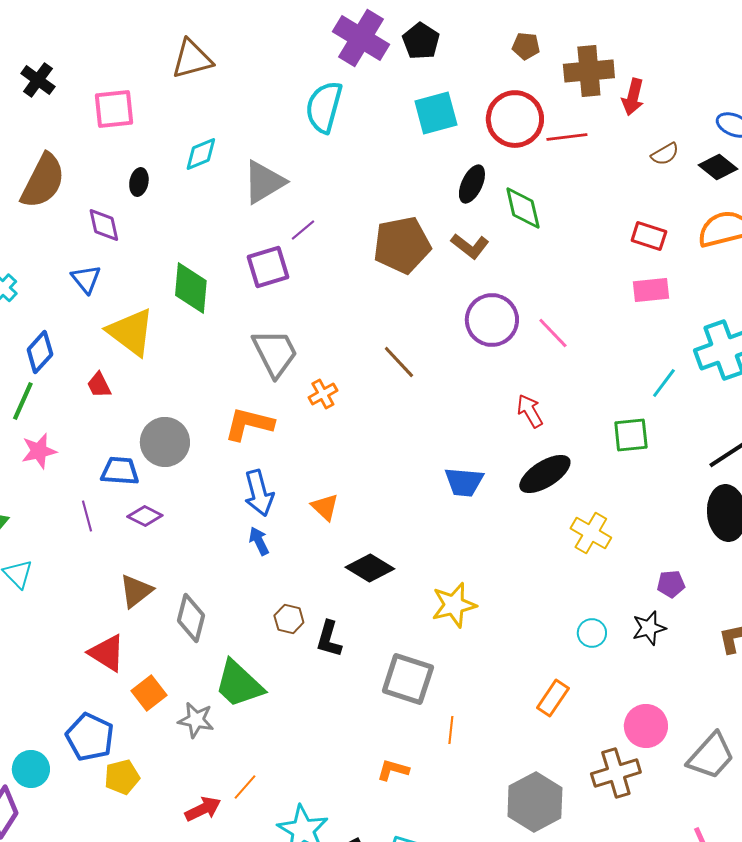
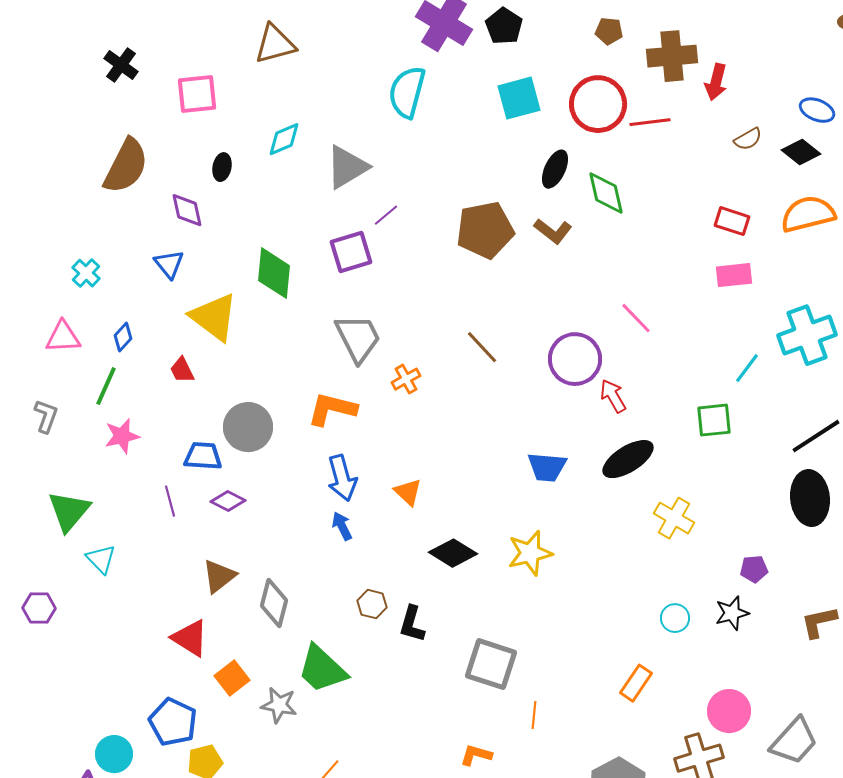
purple circle: (492, 320) -> (575, 359), moved
blue diamond: (40, 352) -> (123, 337), size x0.7
yellow star: (454, 605) -> (530, 553), moved

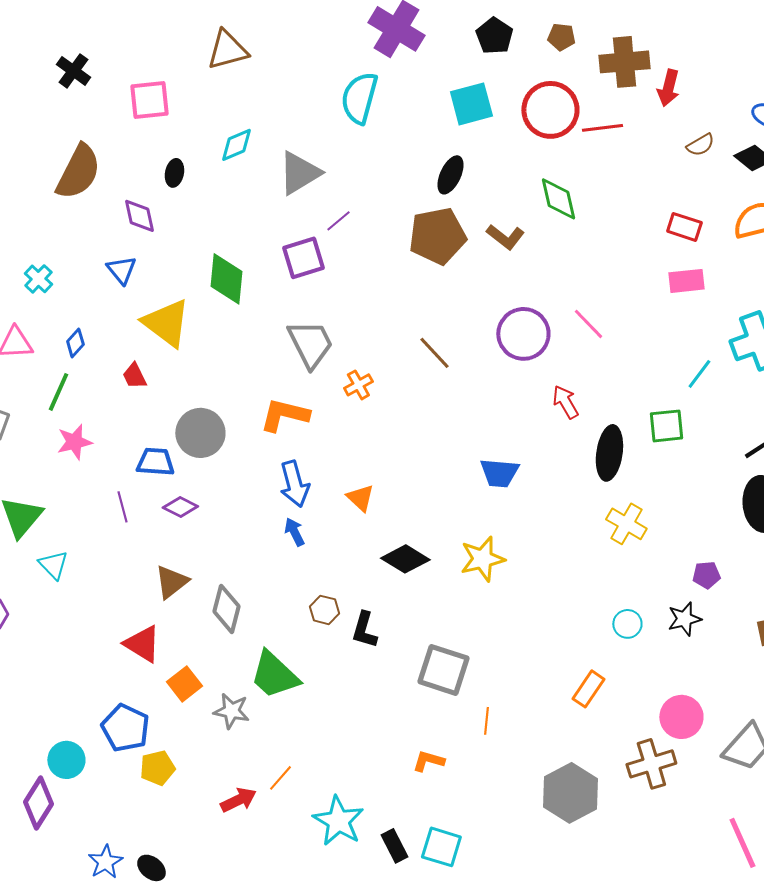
black pentagon: (504, 26) -> (494, 36), moved
black ellipse: (555, 169) -> (450, 175), moved
purple circle: (575, 359) -> (523, 334), moved
black ellipse: (628, 459) -> (609, 453), moved, turned -50

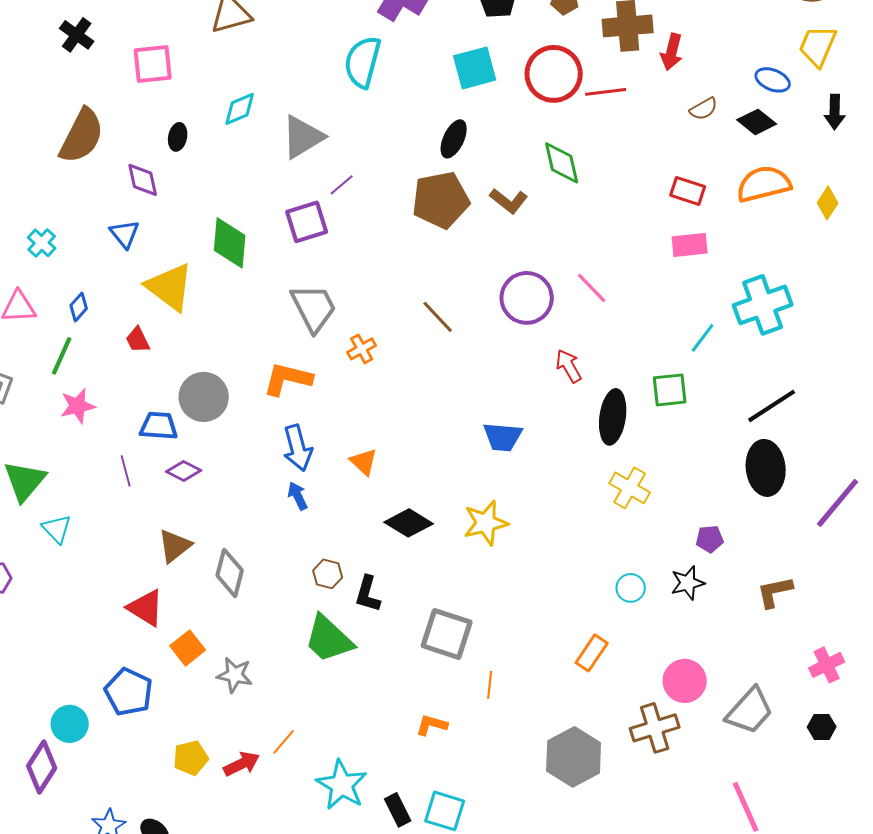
green trapezoid: (274, 675) -> (329, 639), moved
yellow pentagon: (157, 768) -> (191, 758), moved

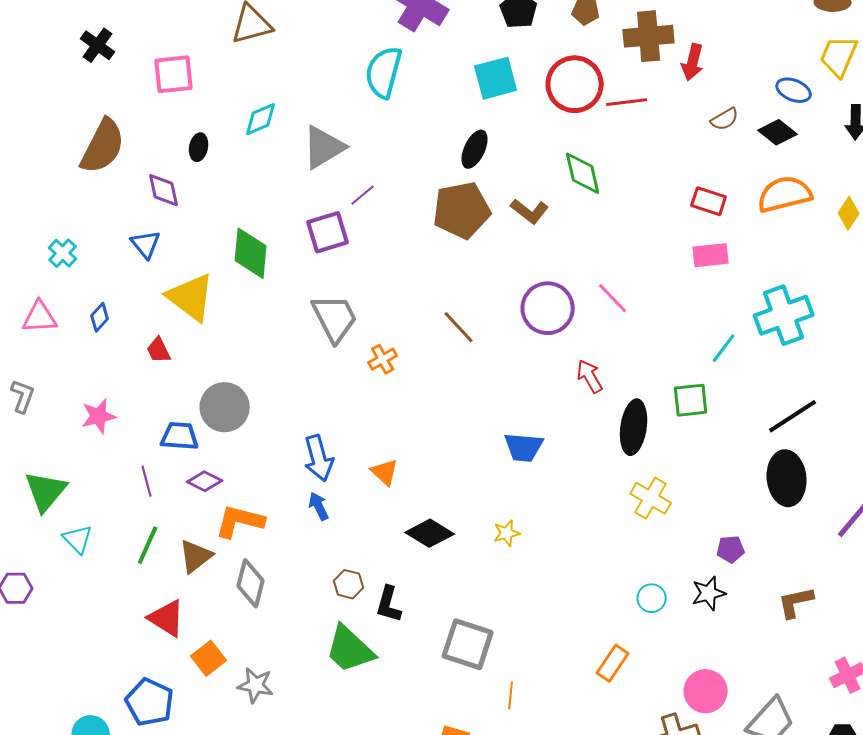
green line: (62, 356) -> (148, 545), moved
orange L-shape: (288, 379) -> (240, 521), moved
yellow star: (486, 523) -> (507, 533), size x0.6

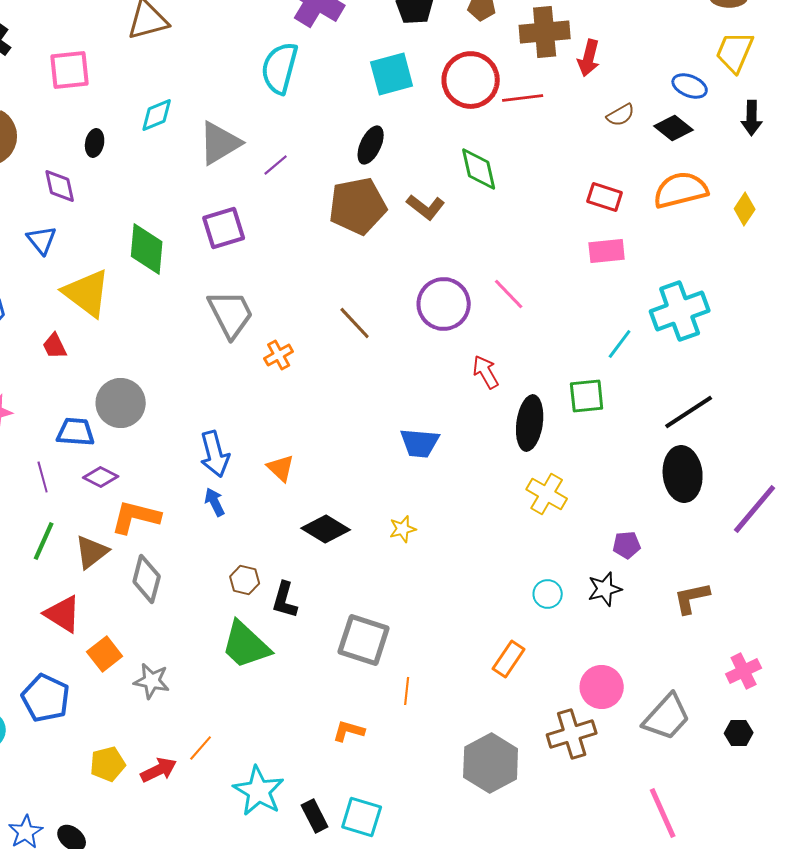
purple line: (363, 195) -> (276, 165), moved

